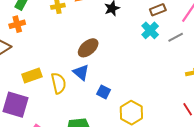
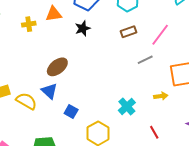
cyan cross: (150, 30) -> (127, 106), moved
yellow semicircle: (59, 83) -> (26, 101), turned -50

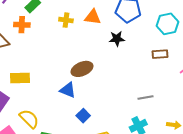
gray line: (145, 60) -> (146, 98), moved
blue triangle: (49, 91) -> (68, 90), turned -36
yellow semicircle: (26, 101) -> (29, 119), moved

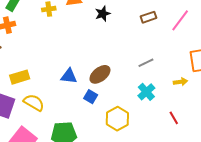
brown ellipse: (82, 69) -> (100, 74), moved
yellow semicircle: (29, 119) -> (34, 103), moved

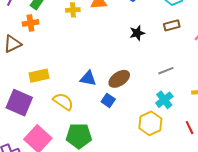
black star: (103, 14) -> (137, 33), moved
yellow semicircle: (34, 103) -> (63, 102), moved
yellow hexagon: (117, 119) -> (150, 123), moved

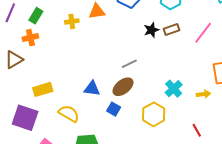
black star: (137, 33) -> (151, 30), moved
gray line: (166, 71) -> (129, 64), moved
cyan cross: (164, 100) -> (174, 89), moved
yellow hexagon: (150, 123) -> (154, 114), moved

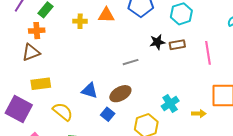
pink line: (203, 33) -> (208, 53), turned -55
brown triangle: (14, 60) -> (31, 52), moved
gray line: (129, 64) -> (131, 62), moved

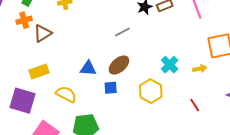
brown triangle: (31, 52) -> (43, 33), moved
blue square: (108, 114) -> (111, 88), turned -32

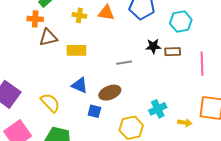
yellow rectangle: (39, 71) -> (76, 50), moved

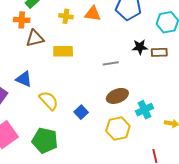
blue triangle: (80, 85) -> (24, 79), moved
brown ellipse: (110, 93) -> (117, 96), moved
yellow semicircle: (50, 103) -> (49, 101), moved
blue square: (94, 111) -> (81, 112), turned 32

